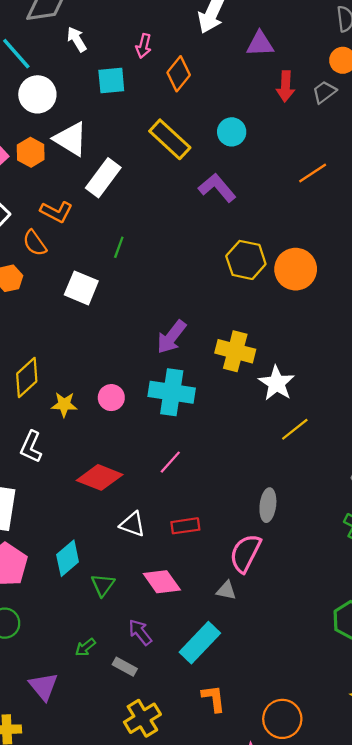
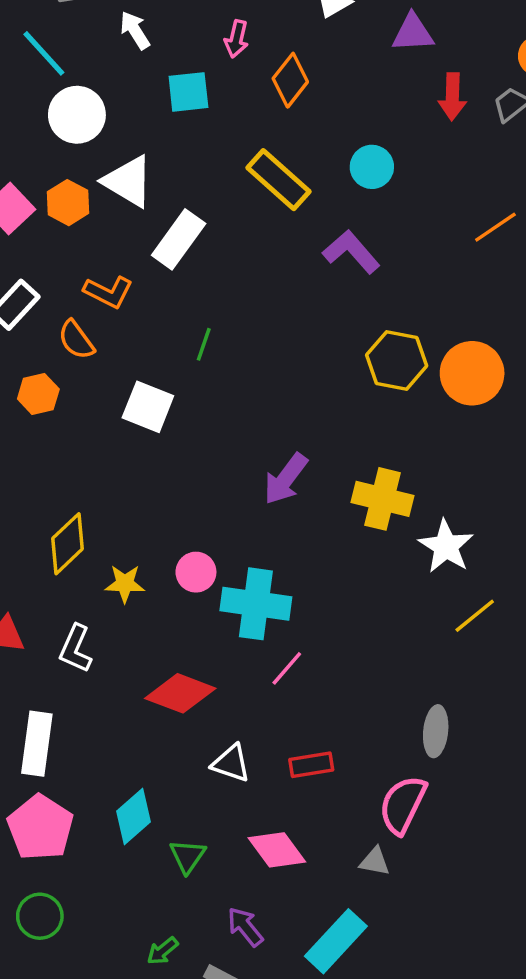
cyan cross: (172, 392) -> (256, 604), moved

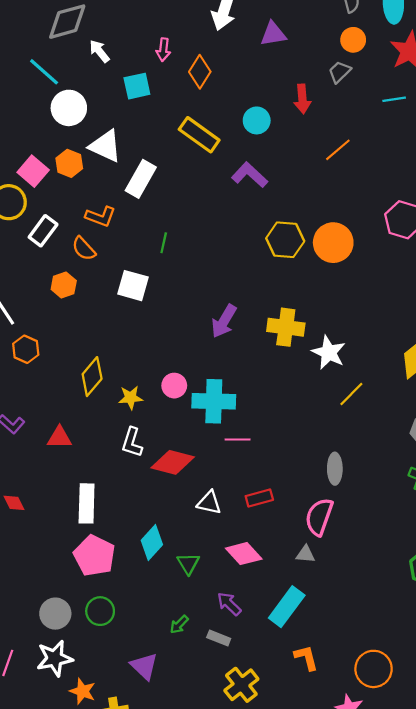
red arrow: (452, 97) -> (302, 99), moved
white L-shape: (76, 649) -> (132, 442), moved
pink line: (287, 668) -> (238, 439), turned 55

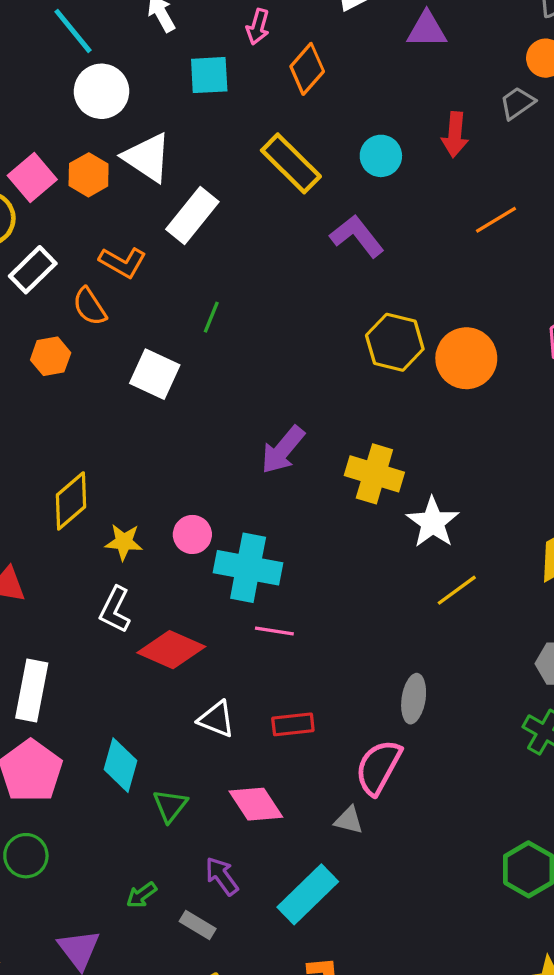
cyan diamond: (152, 542) -> (121, 765), turned -36

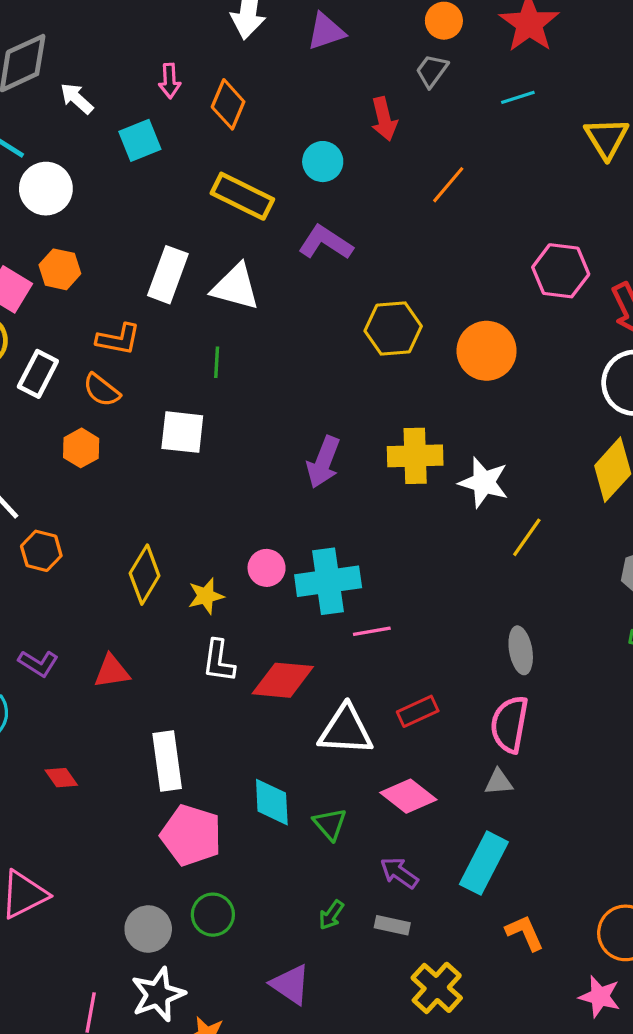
white triangle: (147, 158) -> (236, 287), moved
orange circle: (466, 358) -> (487, 351), moved
white triangle: (216, 719) -> (346, 730), size x1.5

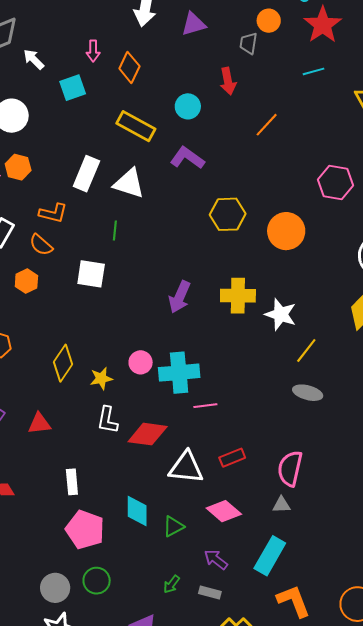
gray trapezoid: (432, 71) -> (248, 43), moved, turned -30
gray ellipse: (521, 650) -> (308, 393), moved, turned -68
white rectangle: (167, 761) -> (72, 482), size x0.7
green triangle: (330, 824) -> (173, 527), turned 40
orange L-shape: (525, 933) -> (294, 601), size x1.4

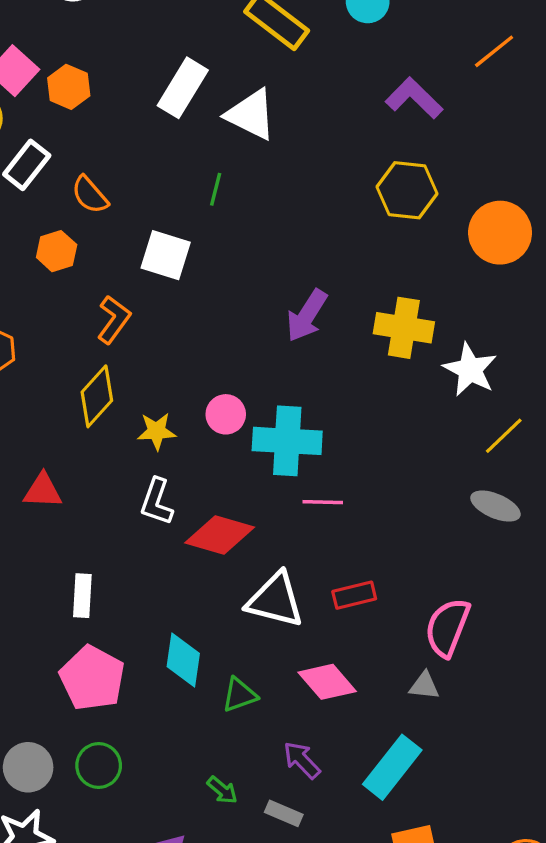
purple L-shape: (187, 158) -> (414, 98), moved
orange hexagon: (18, 167) -> (69, 87), moved
orange L-shape: (53, 213) -> (114, 320), moved, turned -76
green arrow: (172, 584) -> (222, 790), turned -96

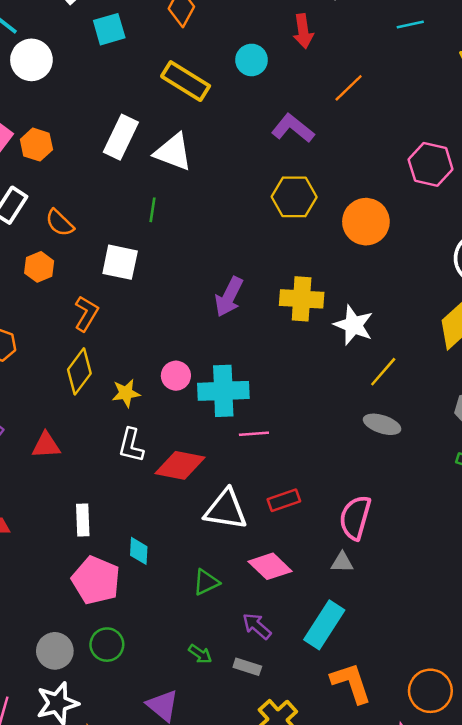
cyan diamond: (183, 660) -> (139, 551), moved, size x0.7

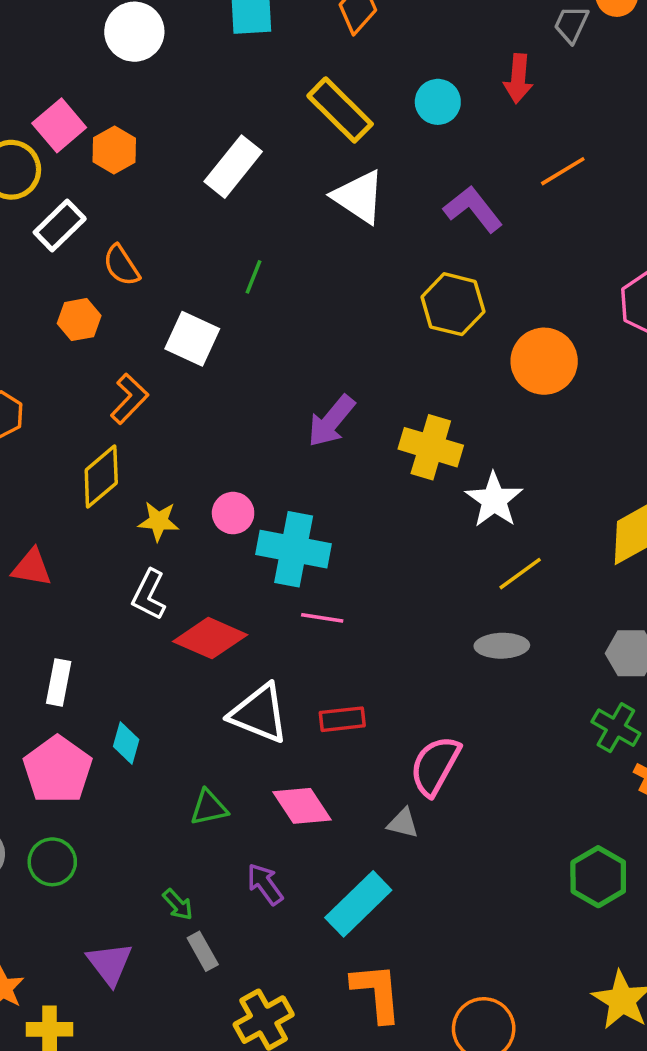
white triangle: (173, 152) -> (359, 197), moved
gray ellipse: (382, 424) -> (502, 646), turned -32
gray rectangle: (247, 667) -> (203, 951), moved, turned 30

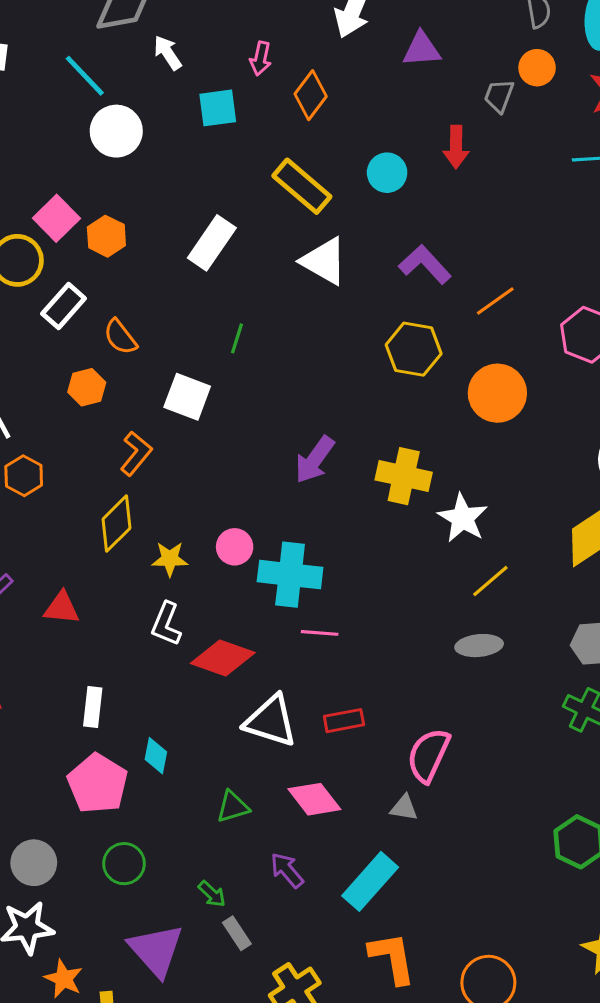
orange line: (563, 171) -> (495, 301), moved
green circle: (52, 862) -> (124, 864), moved
purple triangle: (110, 964) -> (156, 950), size x1.4

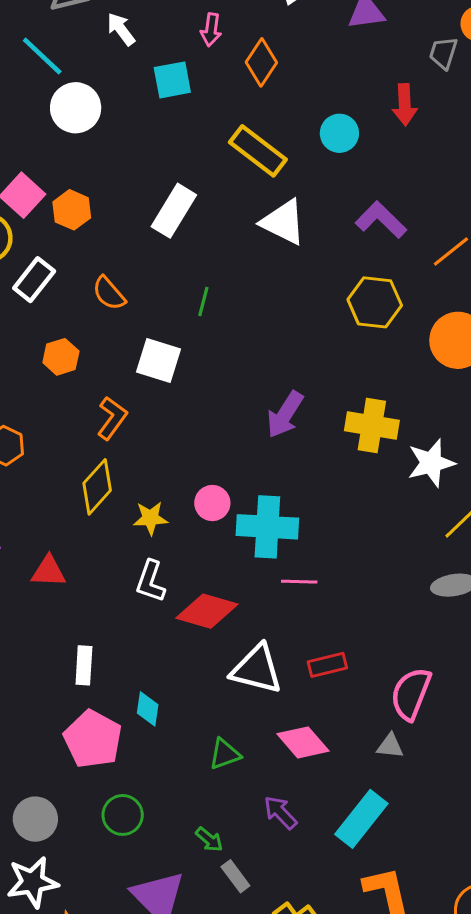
orange semicircle: (120, 337) -> (109, 293), moved
white star: (463, 518) -> (431, 463), turned 30

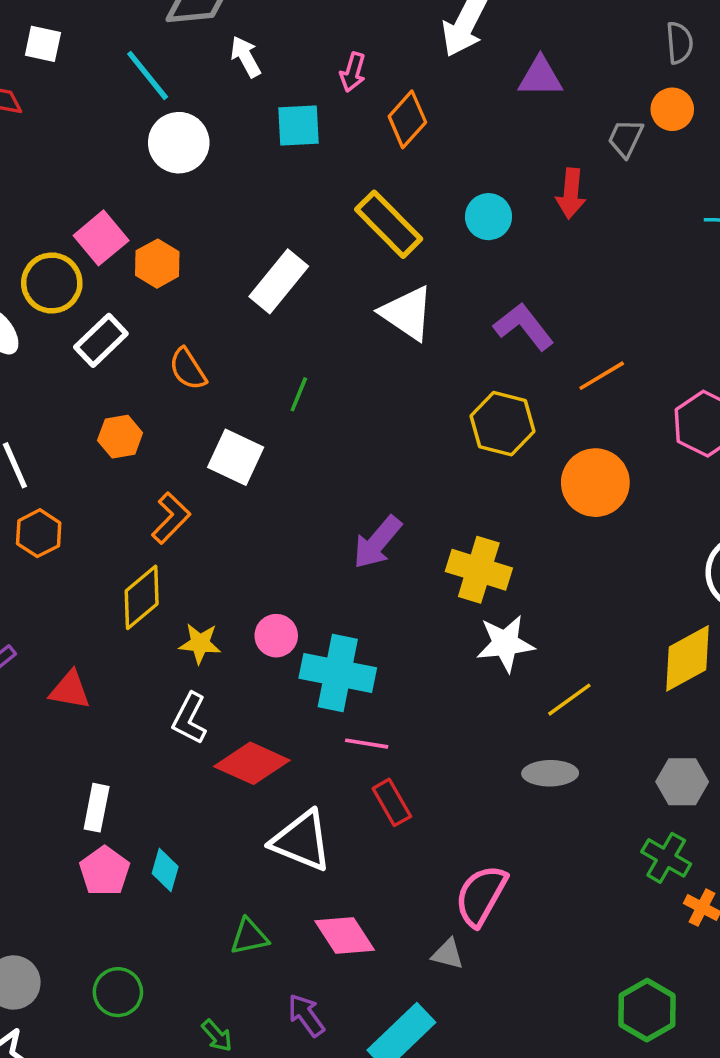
white star: (431, 463) -> (505, 643), moved
red rectangle: (327, 665) -> (392, 802), moved, turned 66
pink pentagon: (93, 739) -> (105, 871), moved, size x0.7

